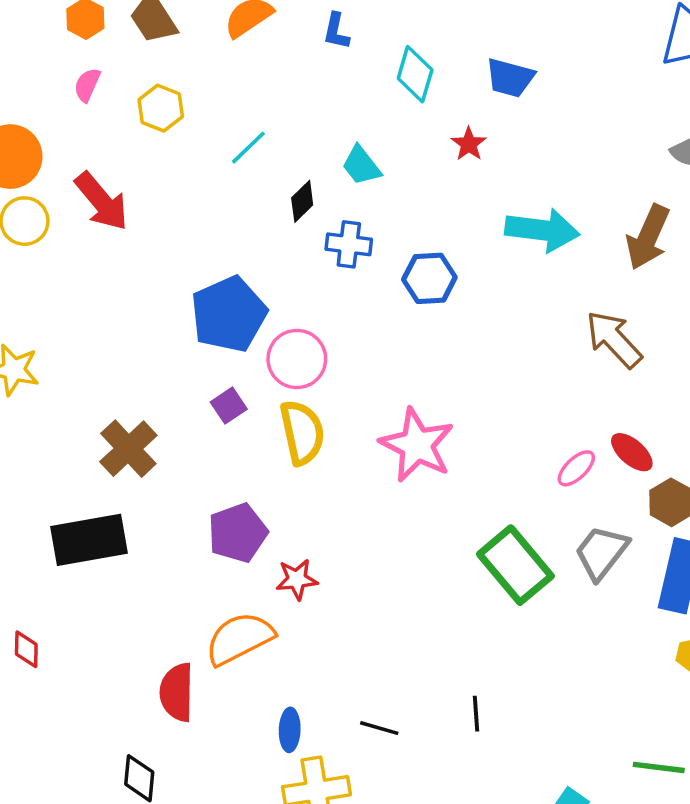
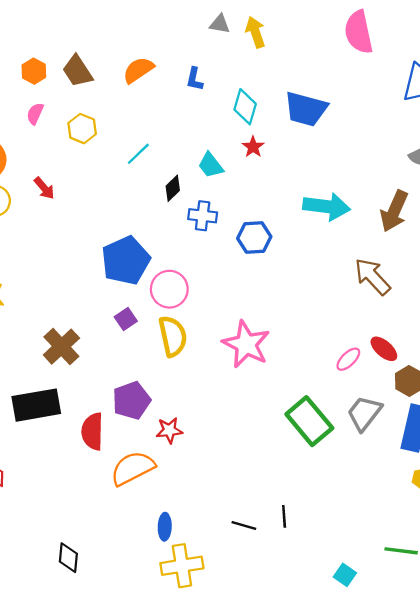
blue trapezoid: (510, 78) -> (306, 109), size x1.4
red star: (469, 144) -> (253, 147), moved
red arrow: (102, 201) -> (44, 188), size x0.6
red semicircle: (177, 692) -> (92, 431), moved
black line: (379, 728) -> (244, 526), moved

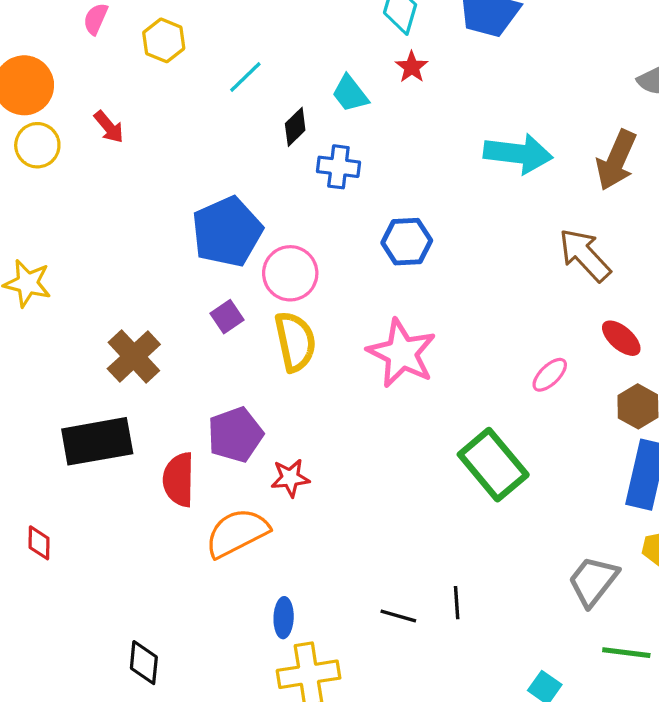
blue hexagon: (254, 238) -> (407, 242), moved
red ellipse: (384, 349) -> (621, 338), moved
gray trapezoid: (364, 413) -> (593, 581), moved

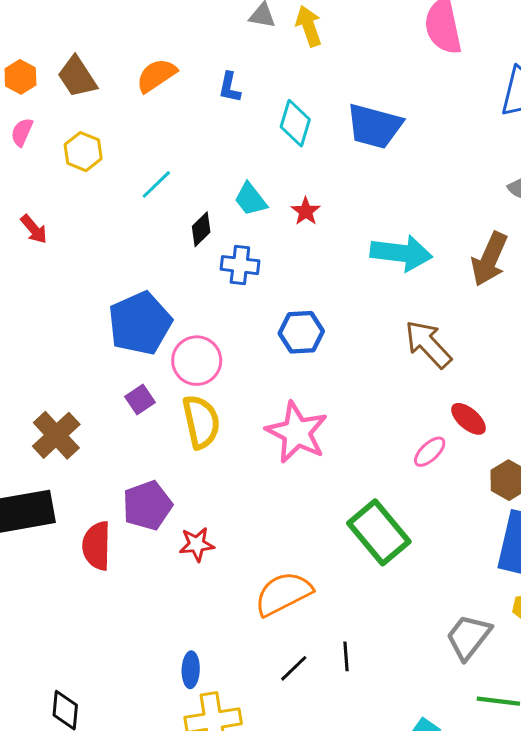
red star: (412, 67) -> (306, 211), moved
brown arrow: (585, 255) -> (428, 344), moved
red ellipse: (621, 338) -> (468, 419), moved
orange semicircle: (237, 533) -> (283, 594), moved
black line: (398, 616) -> (294, 668), turned -60

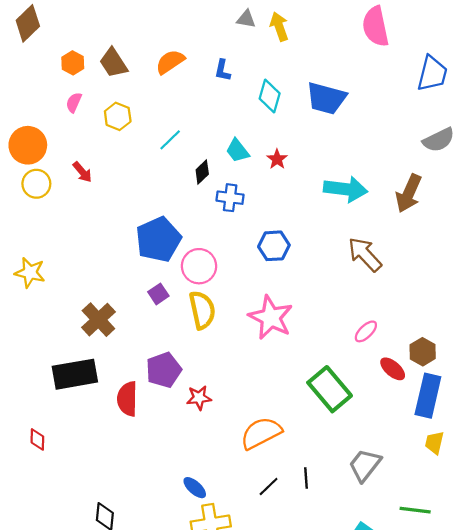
red ellipse: (468, 419) -> (393, 369), moved
gray trapezoid: (468, 637) -> (365, 465), moved
blue ellipse: (191, 670) -> (195, 488), turned -50

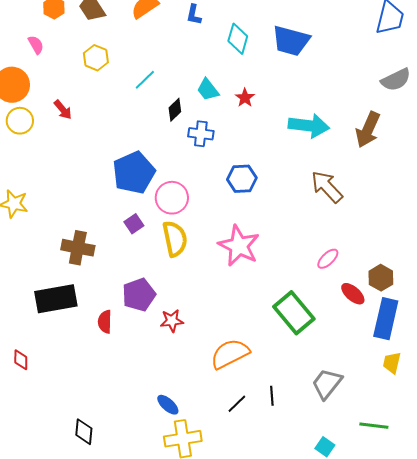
pink semicircle: (74, 102) -> (36, 45), moved, turned 126
brown cross: (98, 320) -> (78, 248), turned -36
red semicircle: (127, 399) -> (105, 322), size x0.7

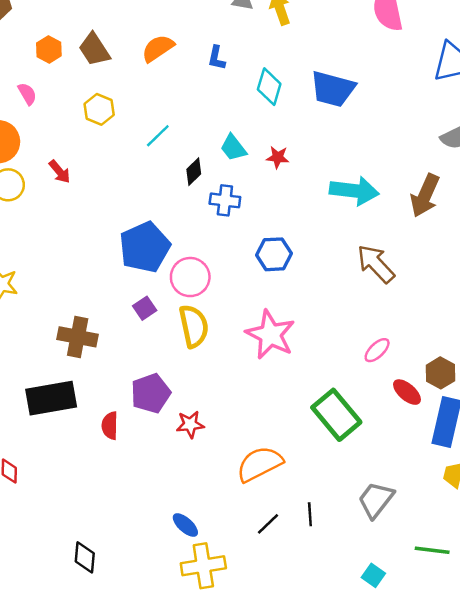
red star: (245, 98) -> (278, 157), turned -30

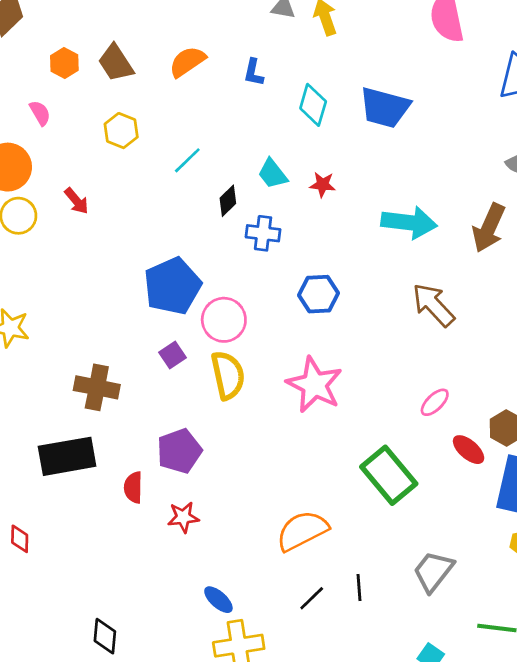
red star: (190, 424) -> (183, 517), moved

